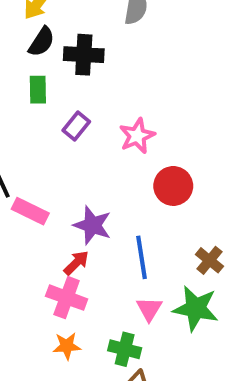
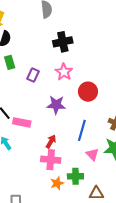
black cross: (84, 55) -> (63, 42), moved
purple star: (92, 225) -> (56, 105), moved
blue line: (142, 257) -> (82, 130), turned 40
green cross: (125, 349) -> (75, 176), moved

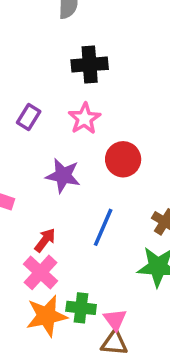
pink triangle: (92, 154) -> (115, 320), moved
pink cross: (51, 160) -> (41, 272), turned 30
orange star: (57, 183) -> (47, 316), size x1.6

